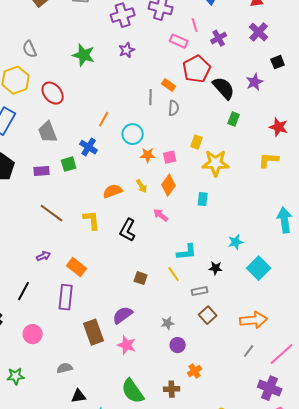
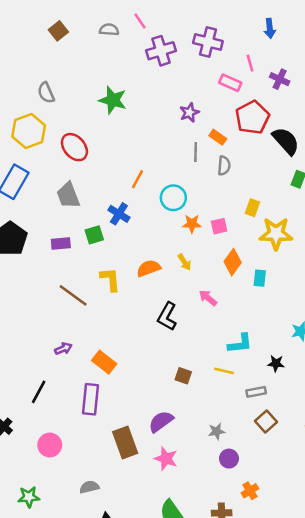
purple cross: (219, 38) -> (280, 79), turned -35
purple star: (127, 50) -> (189, 112), moved
orange diamond: (169, 185) -> (233, 262), moved
yellow L-shape: (92, 220) -> (110, 279), moved
yellow line: (174, 274) -> (224, 371), turned -42

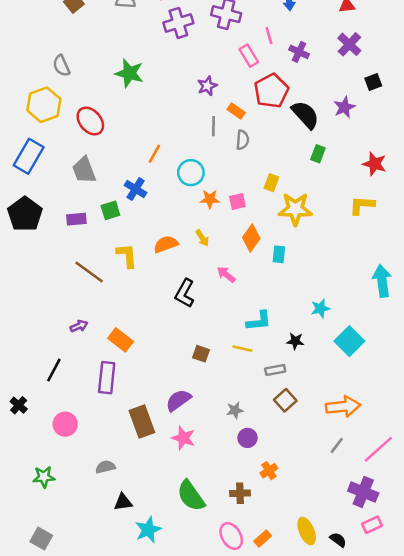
pink rectangle: (230, 83) -> (249, 56), turned 35

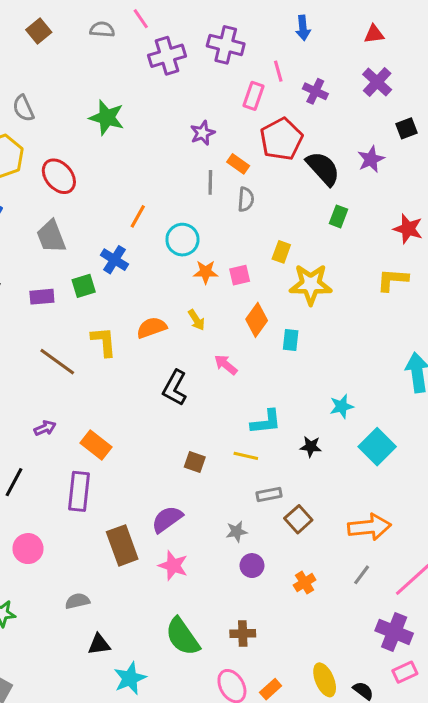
pink rectangle: (249, 56) -> (254, 96), turned 50
gray rectangle: (275, 370) -> (269, 494), moved
orange cross: (269, 471) -> (305, 583), moved

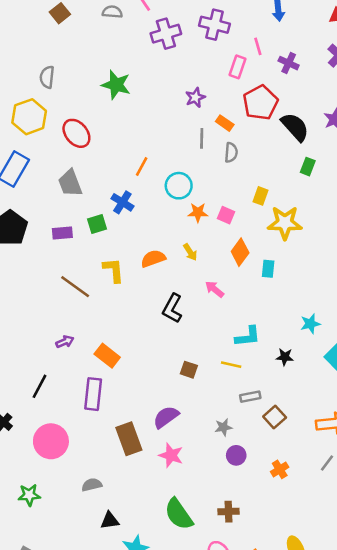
gray semicircle: (23, 108) -> (47, 77), turned 30
pink square: (240, 275) -> (226, 215), turned 36
pink circle: (28, 549) -> (51, 441), size x1.4

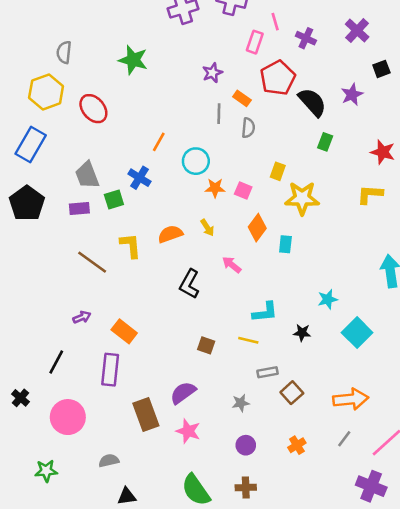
gray trapezoid: (70, 183) -> (87, 175), moved
purple circle: (236, 455) -> (246, 445), moved

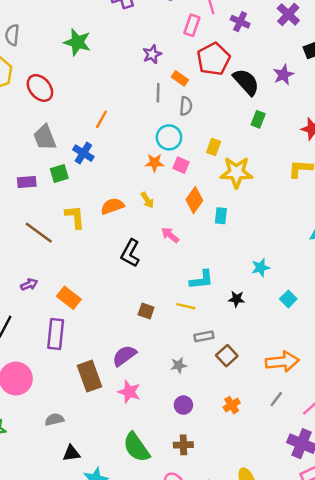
cyan circle: (196, 161) -> (169, 137), moved
gray trapezoid: (87, 175) -> (45, 137), moved
cyan square: (357, 333) -> (288, 299), size x0.6

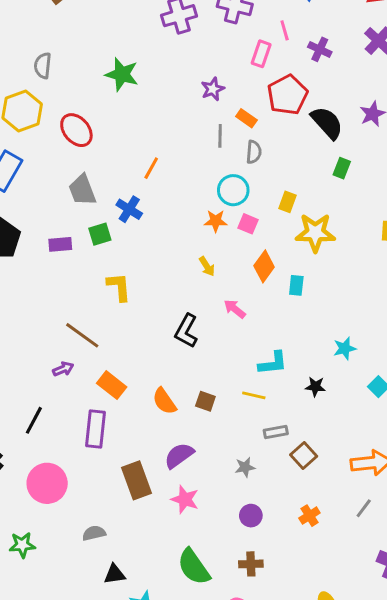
orange semicircle: (112, 206) -> (164, 401), moved, turned -105
brown line: (39, 233) -> (82, 335), moved

